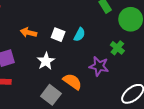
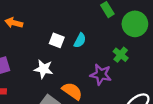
orange arrow: (28, 33) -> (14, 23), moved
white star: (46, 61) -> (44, 69), turned -30

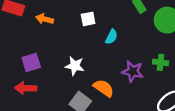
white square: (57, 40) -> (88, 19), moved, turned -32
green cross: (121, 55) -> (161, 62), moved, turned -32

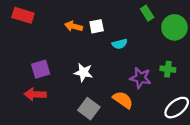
orange arrow: (45, 19) -> (74, 26), moved
cyan semicircle: (111, 37) -> (120, 44), turned 48
orange semicircle: (104, 88) -> (123, 100), moved

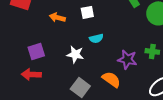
orange arrow: (74, 26) -> (57, 17), moved
cyan semicircle: (120, 44) -> (96, 38), moved

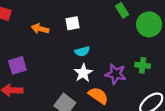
white star: (75, 54) -> (83, 73), moved, turned 30

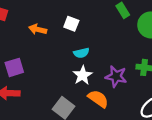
white square: (72, 23) -> (71, 24), turned 32

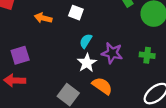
cyan semicircle: (81, 53) -> (86, 41), turned 136
purple star: (116, 76) -> (112, 53), moved

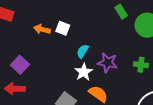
white square: (76, 13) -> (63, 28), moved
purple square: (20, 55) -> (20, 65), turned -30

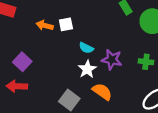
white square: (63, 28) -> (66, 24), turned -32
cyan semicircle: (83, 51) -> (86, 48), turned -96

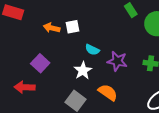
purple square: (22, 62) -> (40, 63), moved
white star: (87, 69) -> (83, 71), moved

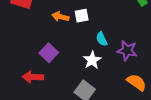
cyan semicircle: (92, 50) -> (102, 39), turned 40
orange semicircle: (108, 92) -> (137, 82), moved

